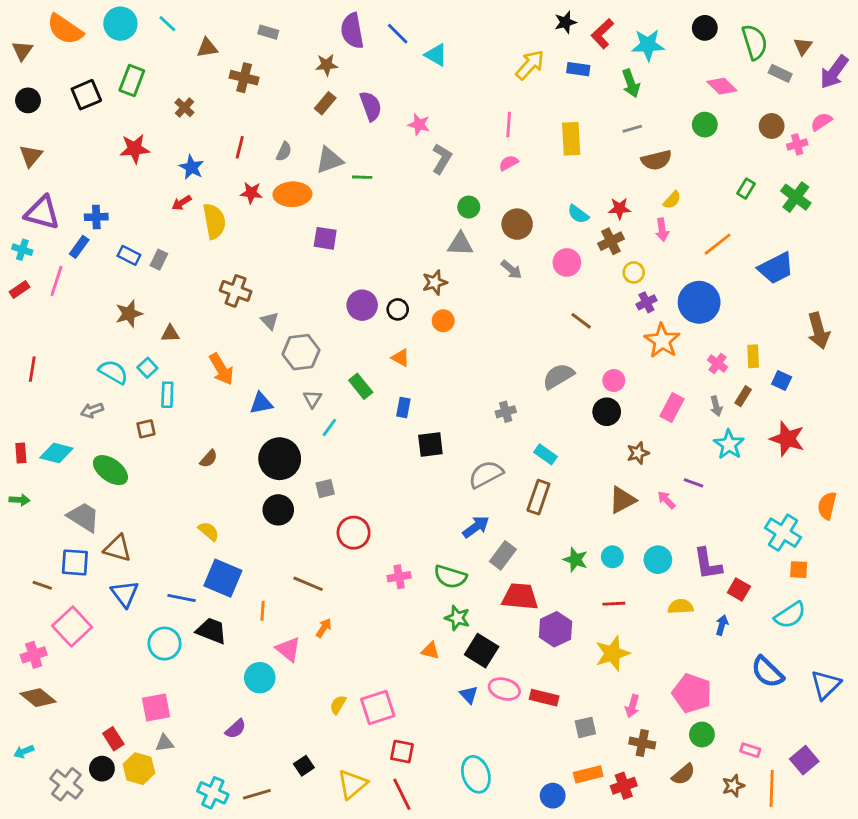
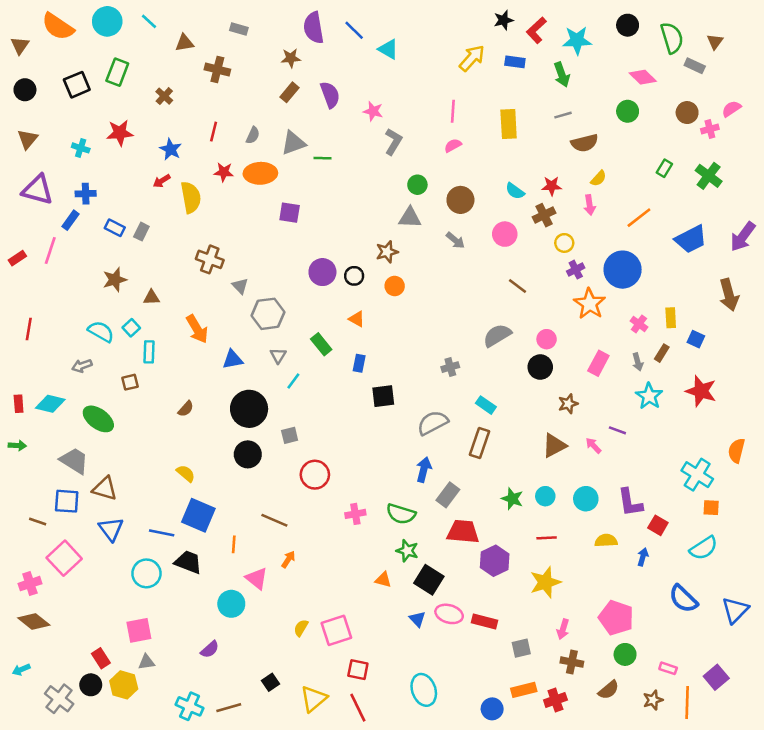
purple arrow: (834, 72) -> (743, 237), moved
cyan cross: (22, 250) -> (81, 148), moved
blue arrow: (476, 527) -> (424, 470), turned -40

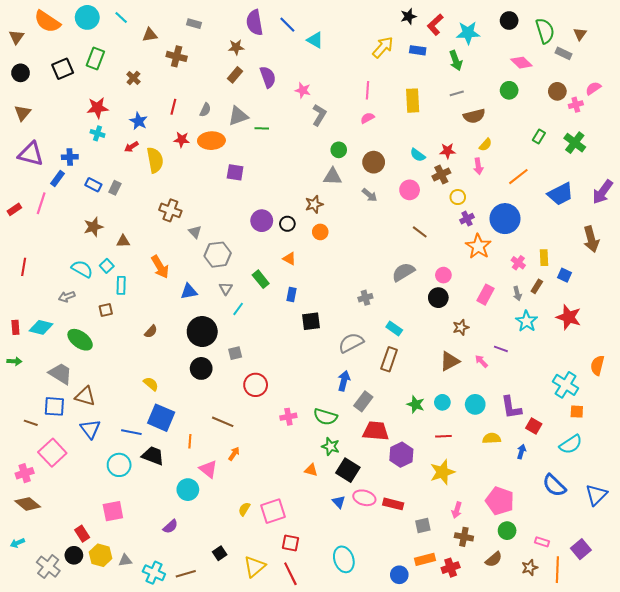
cyan cross: (81, 148) -> (98, 133), moved
gray triangle: (146, 662) -> (125, 560), moved

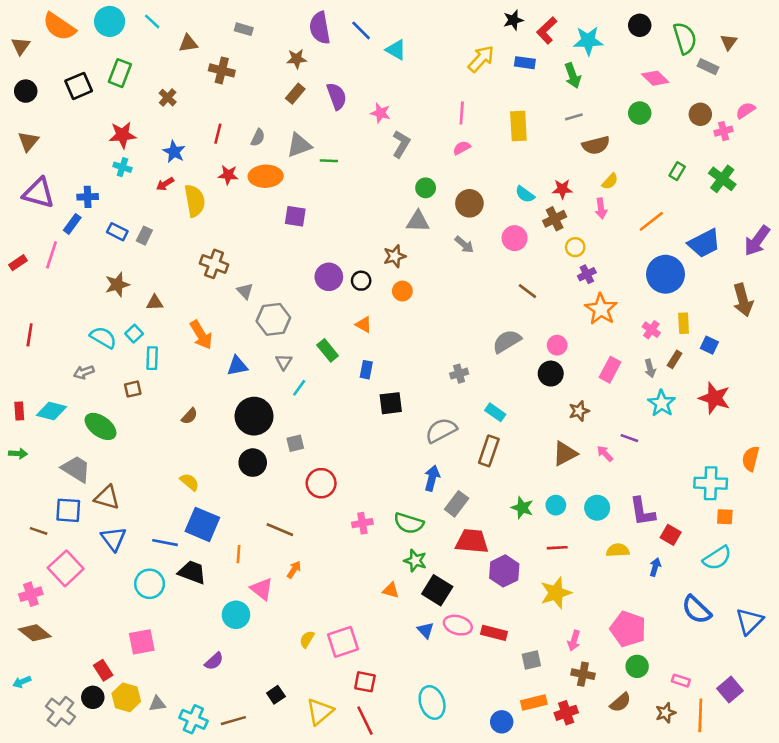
blue circle: (505, 219) -> (665, 274), moved
cyan cross: (566, 385) -> (711, 483), turned -30

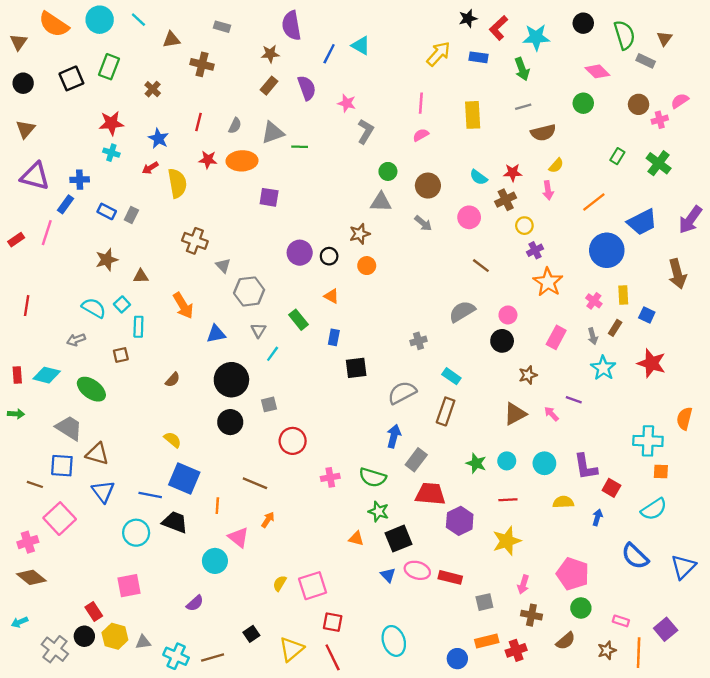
blue line: (361, 30) -> (329, 54), moved, turned 72
black square: (437, 590) -> (399, 539), turned 36

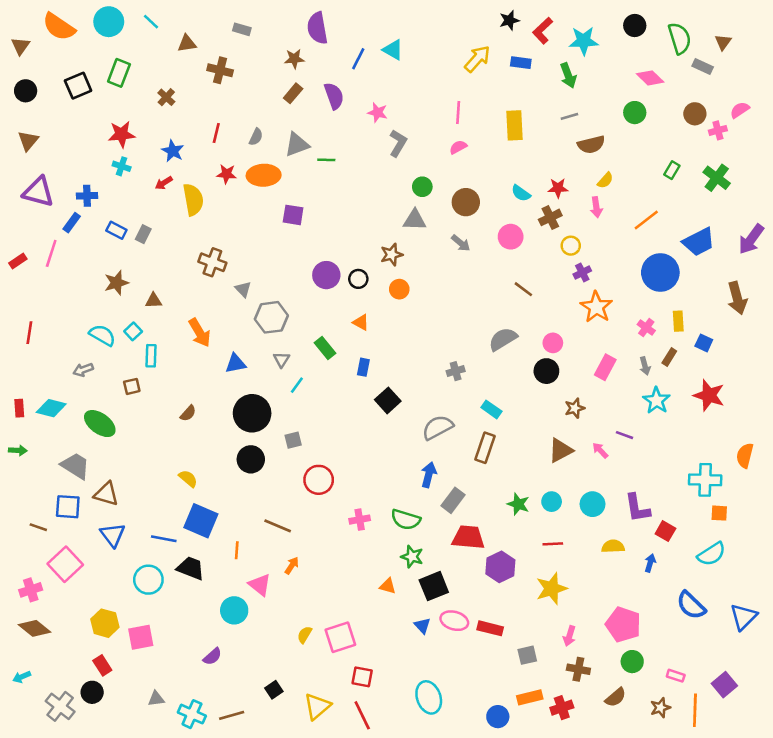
black square: (356, 368) -> (388, 400), turned -35
yellow hexagon: (115, 636) -> (105, 623), moved

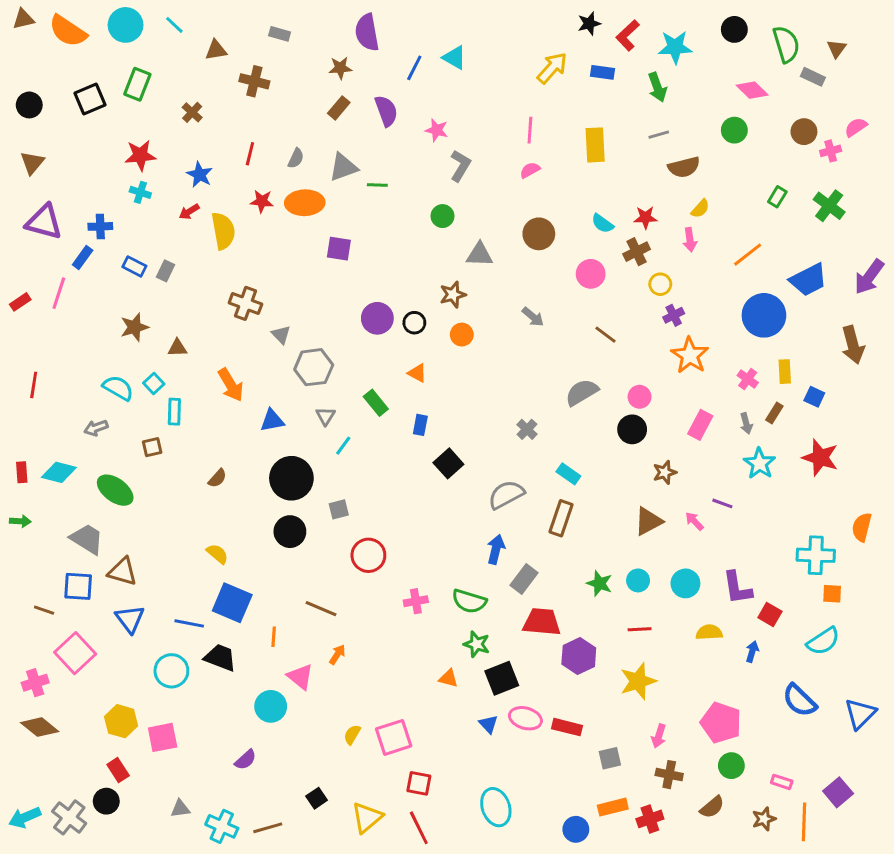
brown triangle: (20, 46) -> (23, 19), moved, turned 42
green circle: (422, 187) -> (443, 216), moved
gray arrow: (461, 243) -> (533, 317), moved
gray cross: (456, 371) -> (527, 429), turned -30
cyan arrow: (22, 677) -> (25, 817), moved, size x1.5

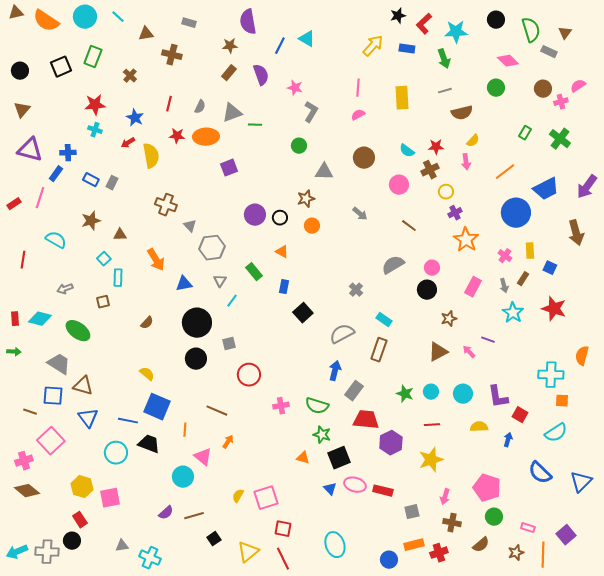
purple square: (339, 249) -> (229, 168), turned -30
cyan semicircle: (118, 388) -> (56, 240), moved
gray cross: (69, 817) -> (47, 552), turned -35
brown line: (268, 828) -> (194, 516), moved

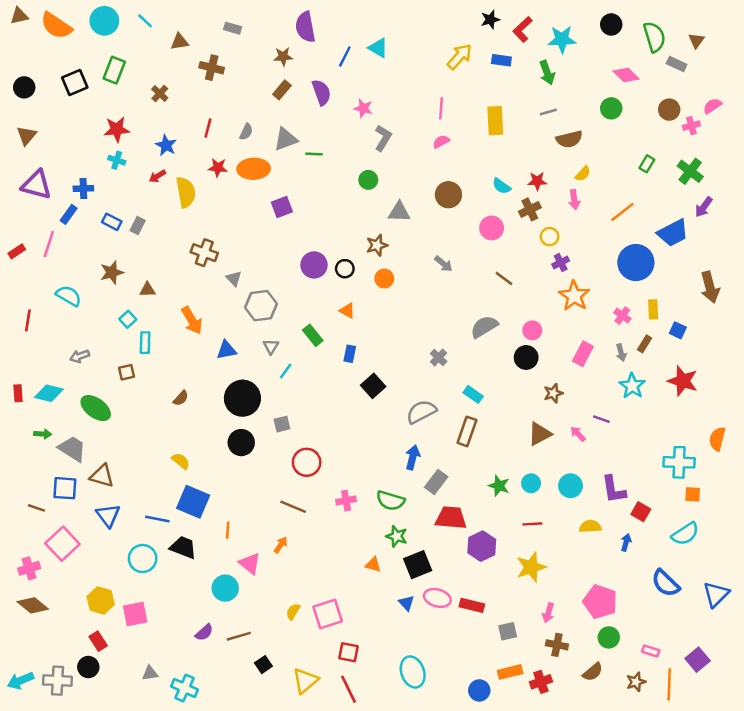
purple arrow: (587, 187) -> (704, 207), moved, size x0.7
green arrow: (14, 352) -> (43, 434), moved
brown line: (217, 411) -> (293, 507), moved

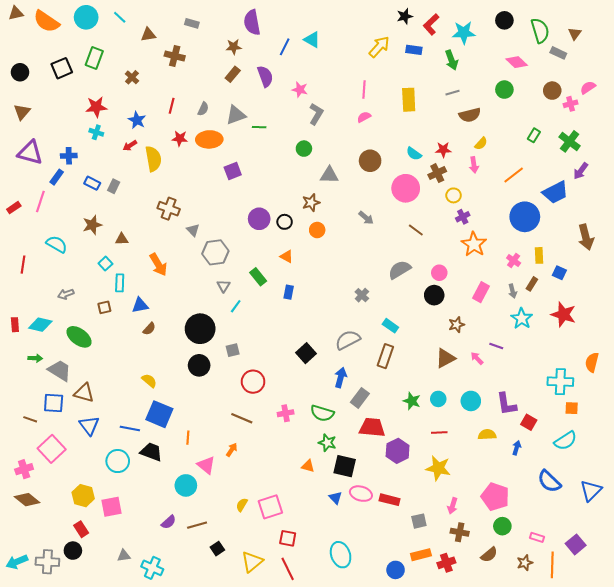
pink circle: (492, 228) -> (406, 188), size x1.4
blue triangle: (226, 350) -> (140, 305), moved
black square: (373, 386) -> (306, 353), moved
black square: (418, 565) -> (345, 466), turned 35
yellow star: (531, 567) -> (438, 468), turned 30

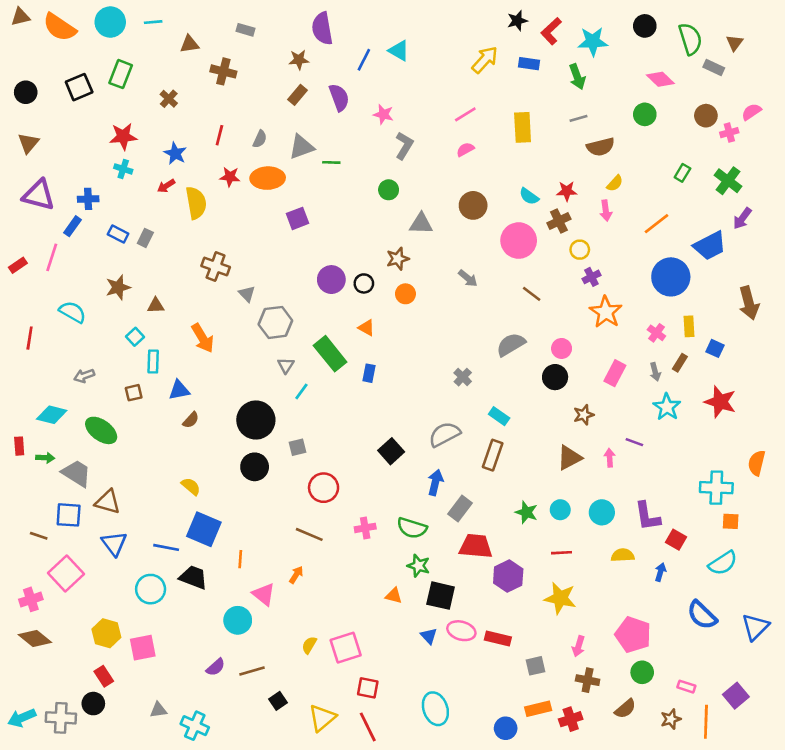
cyan line: (120, 17) -> (153, 22), turned -48
pink line: (364, 90) -> (465, 114), turned 54
green rectangle: (258, 277) -> (330, 354), size x1.5
red rectangle: (15, 325) -> (19, 446), moved
pink arrow: (477, 358) -> (610, 458), turned 40

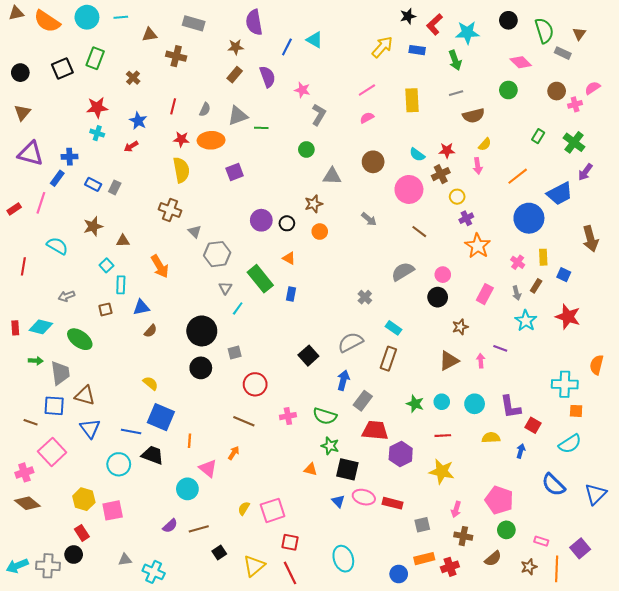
gray rectangle: (245, 30) -> (194, 23), size x1.5
yellow semicircle: (196, 203) -> (181, 170), moved
red rectangle: (19, 446) -> (15, 328), moved
gray trapezoid: (76, 473) -> (60, 373), turned 50

